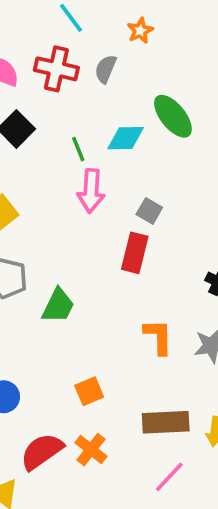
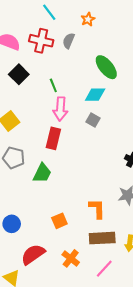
cyan diamond: (126, 138) -> (95, 95), moved
red rectangle: (135, 253) -> (53, 138), moved
orange L-shape: (158, 337) -> (97, 209), moved
orange cross: (91, 450) -> (71, 258), moved

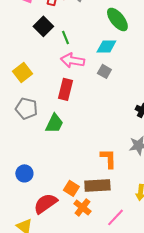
black square: (19, 74) -> (43, 26), moved
pink arrow: (60, 109) -> (72, 60), turned 95
orange square: (59, 221) -> (71, 188), moved, turned -35
brown rectangle: (102, 238) -> (97, 185), moved

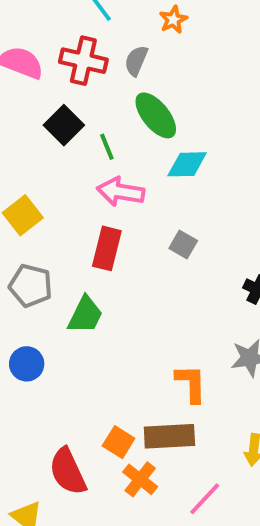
green ellipse: (117, 19) -> (156, 115), moved
gray square: (104, 71) -> (183, 245), moved
blue circle: (24, 173) -> (27, 364), moved
red semicircle: (45, 203) -> (68, 471), turned -80

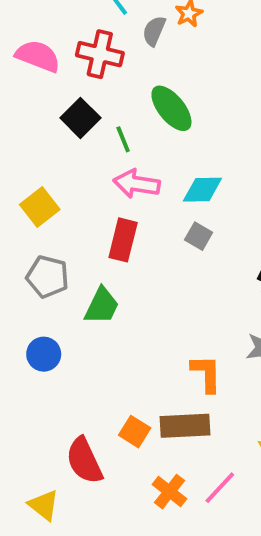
gray semicircle: (136, 61) -> (154, 31), moved
cyan diamond: (187, 164) -> (202, 190), moved
orange cross: (140, 479) -> (170, 492), moved

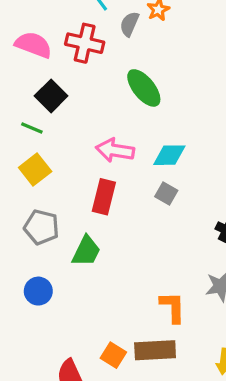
black square: (80, 118) -> (51, 96), moved
green line: (123, 139) -> (32, 128), moved, turned -45

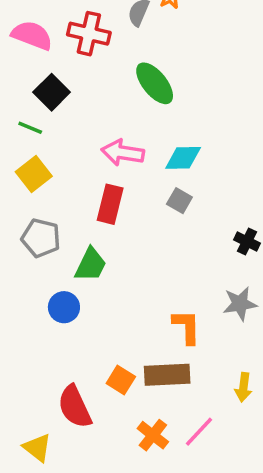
blue circle: (38, 291) -> (64, 307), moved

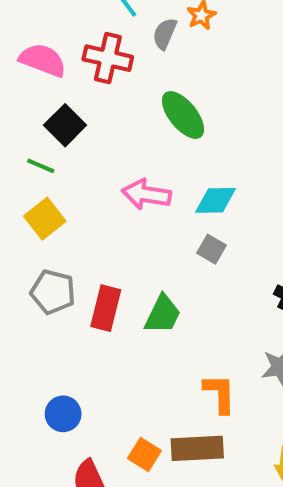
red rectangle: (110, 204) -> (106, 308), moved
green trapezoid: (91, 265) -> (163, 314), moved
blue circle: (64, 307) -> (63, 414), moved

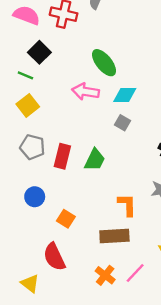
green ellipse: (183, 115) -> (104, 63), moved
blue circle: (63, 414) -> (35, 197), moved
orange square: (144, 455) -> (66, 219), moved

